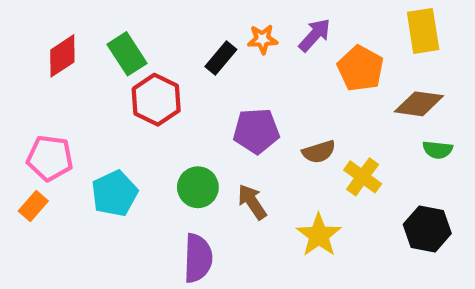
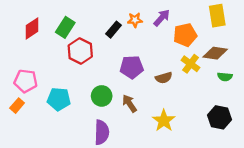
green rectangle: (127, 54) -> (65, 27), turned 66
orange pentagon: (360, 68) -> (185, 35), turned 30
yellow cross: (363, 177) -> (191, 64), moved
cyan pentagon: (115, 193) -> (59, 99), turned 30

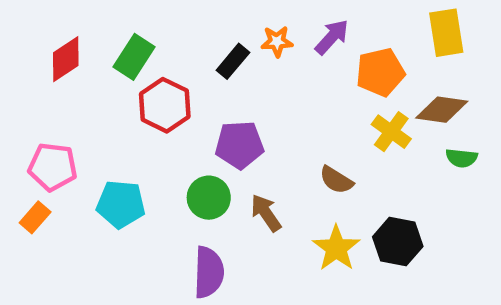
purple pentagon: (132, 67) -> (240, 145), moved
brown semicircle: (164, 78) -> (336, 180), moved, turned 49
black hexagon: (219, 117) -> (398, 242), moved

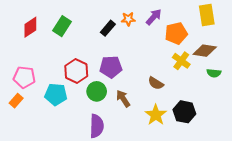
red hexagon: (165, 105) -> (76, 71), moved

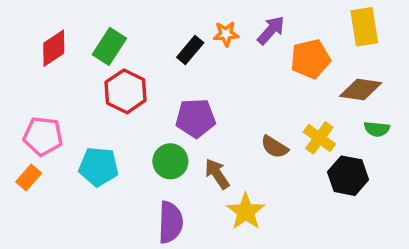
yellow cross: (181, 61) -> (319, 138), moved
red hexagon: (76, 71) -> (126, 91), moved
black hexagon: (184, 112) -> (348, 176), moved
yellow star: (156, 115) -> (246, 212), moved

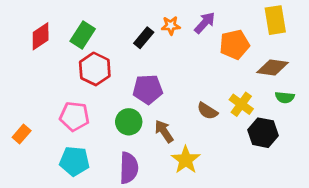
pink pentagon: (43, 136) -> (74, 116), moved
cyan pentagon: (99, 167) -> (74, 161), moved

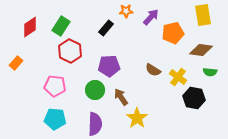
orange star: (171, 26) -> (126, 11), moved
brown semicircle: (207, 111) -> (153, 70), moved
orange rectangle: (22, 134) -> (16, 63), moved

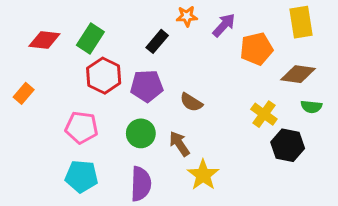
red diamond: (30, 27) -> (44, 40), turned 40
purple pentagon: (109, 66) -> (147, 86), moved
brown semicircle: (153, 70) -> (191, 102), moved

